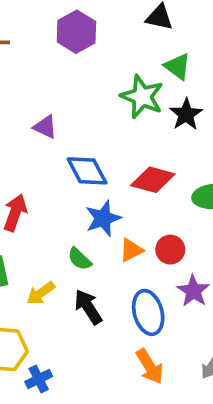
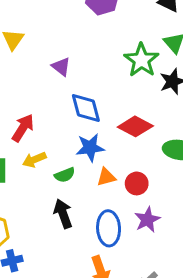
green semicircle: (80, 259) -> (65, 175), turned -78
yellow arrow: (41, 293) -> (34, 160), moved

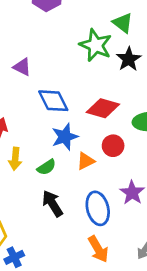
yellow arrow: (34, 160) -> (15, 159), turned -50
red circle: (137, 183) -> (113, 146), moved

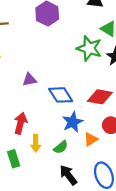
purple triangle: (22, 67) -> (29, 80), moved, turned -32

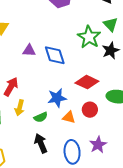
blue diamond: (61, 95) -> (55, 55), moved
orange triangle: (91, 139) -> (69, 117), turned 32

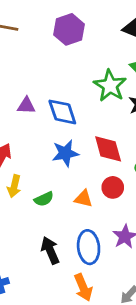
red diamond: (87, 82) -> (108, 149), turned 50
blue star: (57, 98) -> (65, 153), moved
black arrow: (41, 143) -> (50, 250), moved

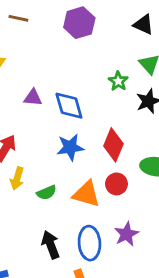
green star: (110, 86) -> (118, 81), size x0.6
red diamond: (108, 149) -> (113, 145), turned 36
orange triangle: (83, 199) -> (86, 194), size x1.5

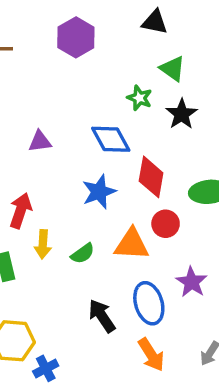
blue diamond: (69, 106) -> (111, 139), moved

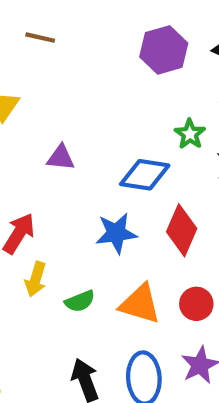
purple hexagon: (76, 37) -> (164, 50), moved
blue diamond: (111, 139) -> (145, 175), turned -66
red circle: (166, 224) -> (196, 304), moved

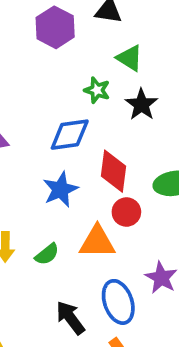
red circle: (196, 304) -> (126, 212), moved

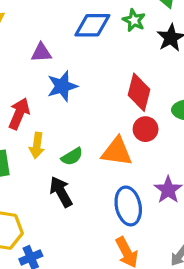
blue diamond: (70, 135) -> (92, 25), moved
blue star: (60, 189) -> (62, 86), moved
black arrow: (70, 318) -> (61, 192), moved

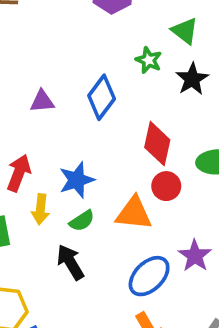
blue diamond: (92, 25) -> (102, 97), moved, turned -51
blue star: (62, 86) -> (77, 180), moved
blue ellipse: (128, 206) -> (149, 276), turned 60

